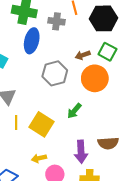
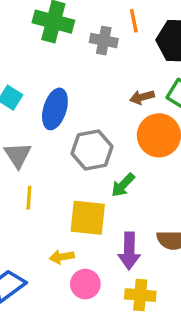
blue ellipse: (32, 41) -> (55, 109), moved
gray hexagon: (55, 73) -> (92, 150), moved
yellow square: (41, 124) -> (88, 218), moved, turned -30

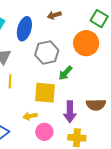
brown arrow: (142, 97) -> (54, 15), moved

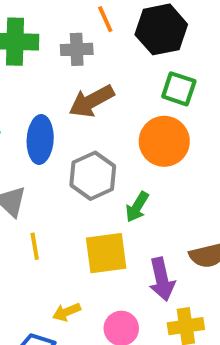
brown arrow: (54, 15) -> (92, 101), size x1.6
yellow arrow: (30, 116) -> (67, 312), moved

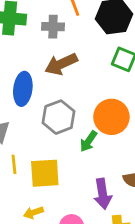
orange circle: (164, 141) -> (111, 117), moved
yellow square: (106, 253) -> (45, 173), moved

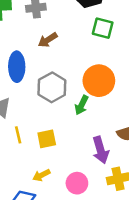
brown arrow: (61, 64) -> (48, 40), size x0.7
yellow square: (45, 173) -> (47, 139), size x0.7

